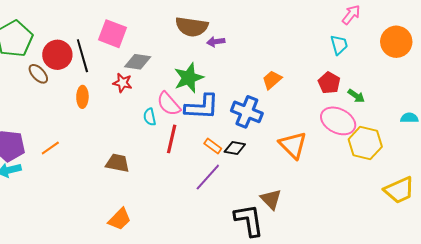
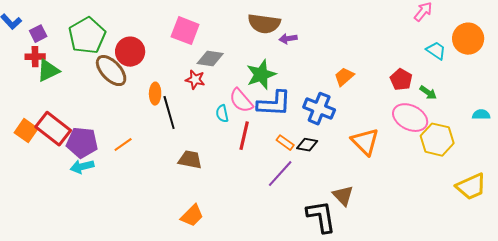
cyan trapezoid: (339, 45) -> (436, 51), moved, turned -40
black line: (82, 56) -> (169, 113), moved
brown ellipse: (38, 74) -> (111, 71), size x1.6

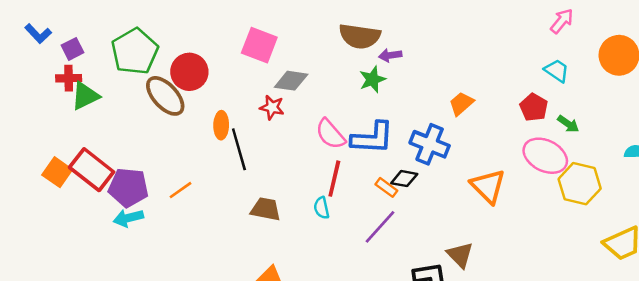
cyan trapezoid: (436, 51) -> (557, 71), moved
green star: (261, 75) -> (372, 79), moved, size x0.7
cyan semicircle: (222, 114) -> (322, 208), moved
black diamond: (307, 145) -> (404, 179), moved

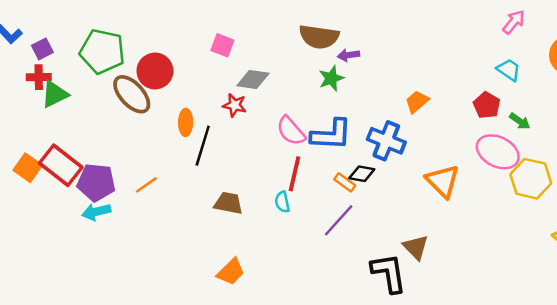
pink square: (259, 45) -> (222, 45), size x0.7
green pentagon: (135, 51) -> (102, 51), turned -30
black line: (239, 149) -> (203, 146), turned 33

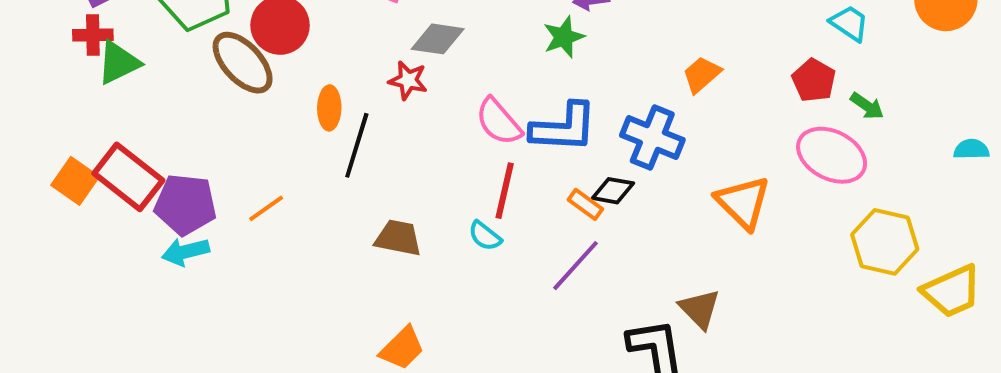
yellow hexagon: (531, 179) -> (885, 242), moved
cyan semicircle: (282, 202) -> (485, 236), turned -40

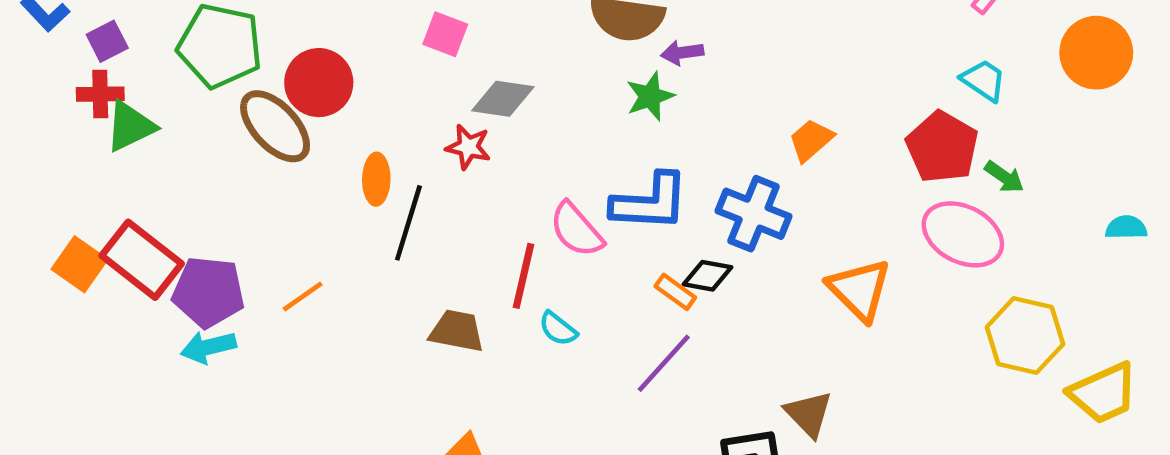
red pentagon: (814, 80) -> (942, 147), size x1.4
pink semicircle: (499, 122) -> (576, 230), moved
red line: (505, 191) -> (523, 276), moved

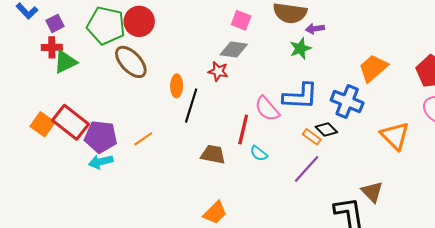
pink square: (445, 34) -> (241, 20), moved
red circle: (319, 83) -> (139, 21), moved
orange trapezoid: (811, 140) -> (373, 68), size x1.4
black diamond: (708, 276) -> (326, 130), turned 35

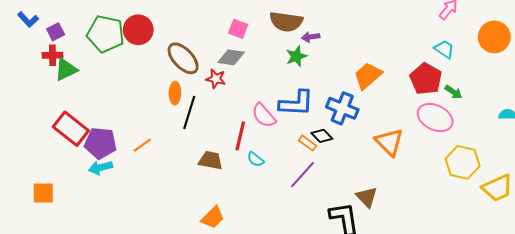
brown ellipse: (131, 62) -> (183, 58), moved
orange square: (42, 124) -> (43, 193), moved, turned -35

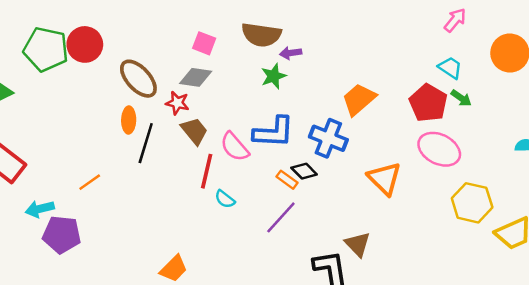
green arrow: (453, 92) -> (461, 98), moved
purple pentagon: (100, 143) -> (62, 234), moved
brown trapezoid: (211, 160) -> (194, 131), moved, turned 40

